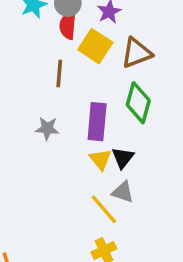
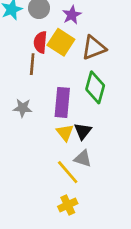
red semicircle: (68, 25) -> (40, 42), moved

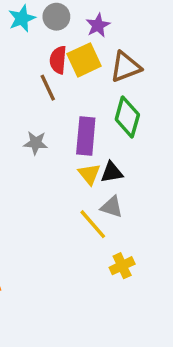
yellow square: (61, 42) -> (84, 60), turned 32
brown line: (32, 64) -> (48, 88), turned -30
black triangle: (83, 131) -> (112, 172), turned 42
yellow cross: (68, 205) -> (122, 266), moved

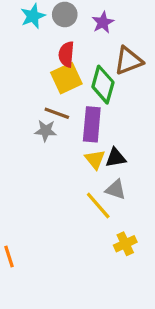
yellow square: (84, 60) -> (66, 78), moved
brown line: (48, 88) -> (57, 113), moved, turned -45
green diamond: (127, 117) -> (103, 85), moved

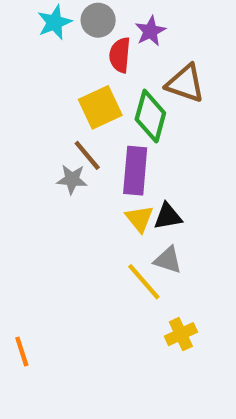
red semicircle: (66, 54) -> (120, 55), moved
brown triangle: (128, 61) -> (185, 83), turned 40
brown line: (57, 113) -> (87, 155), turned 30

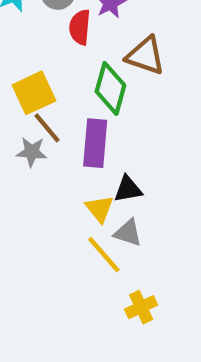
yellow square: (100, 107) -> (34, 93), moved
yellow triangle: (140, 219) -> (100, 209), moved

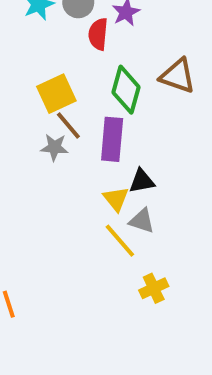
brown triangle: (145, 56) -> (178, 76), moved

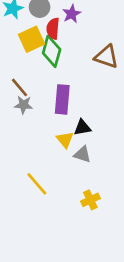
green diamond: (126, 90) -> (52, 51), moved
yellow square: (56, 94) -> (32, 39), moved
brown line: (68, 125) -> (19, 87), moved
yellow line: (120, 241) -> (37, 184), moved

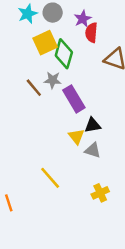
red semicircle: (53, 29) -> (91, 33), moved
purple rectangle: (62, 99) -> (74, 99), turned -36
gray star: (23, 105) -> (53, 80), moved

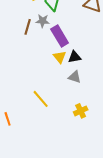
brown line: (34, 88) -> (28, 27), turned 56
yellow triangle: (76, 137) -> (60, 57), moved

